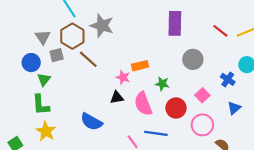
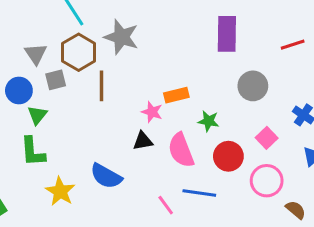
red line: (220, 31) -> (293, 45), turned -56
brown line: (88, 59) -> (101, 86), turned 48
yellow star: (46, 131) -> (60, 191), moved

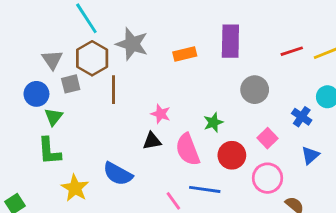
orange rectangle: (176, 95) -> (185, 54), moved
green star: (209, 121) -> (213, 122), turned -30

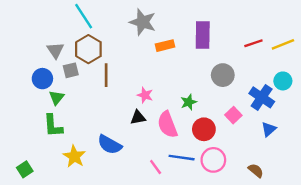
gray star: (132, 44) -> (143, 22), moved
blue cross: (302, 117) -> (262, 97), size x1.5
pink circle: (268, 178) -> (213, 160), moved

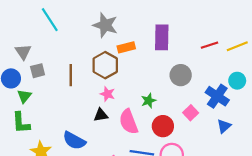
brown hexagon: (88, 49) -> (105, 65), moved

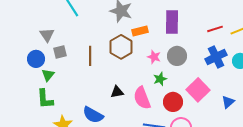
gray circle: (181, 75) -> (177, 56), moved
pink star: (107, 94) -> (154, 57), moved
blue cross: (217, 96) -> (216, 57), moved, turned 30
pink square: (191, 113) -> (198, 90), size x1.6

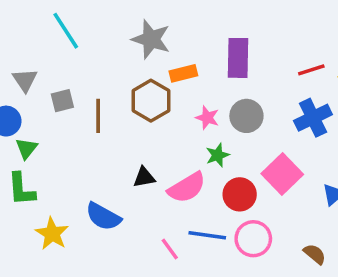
gray square: (60, 52) -> (62, 101), moved
pink semicircle: (142, 98) -> (187, 188), turned -100

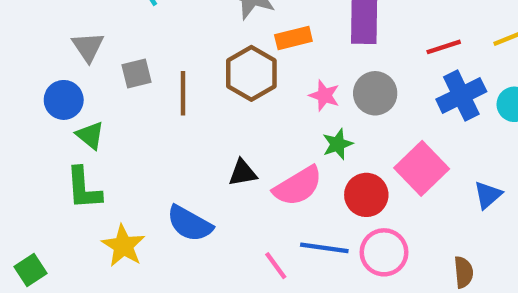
red line: (311, 70) -> (444, 47), moved
green triangle: (27, 148) -> (90, 135), turned -30
brown semicircle: (315, 254) -> (464, 272), turned 45

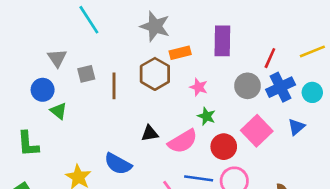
red line: (444, 47) -> (270, 58), turned -48
gray circle: (375, 93) -> (247, 86), moved
green star: (338, 144) -> (207, 116), turned -30
green L-shape: (84, 188) -> (28, 144), moved
blue triangle: (488, 195) -> (296, 127), moved

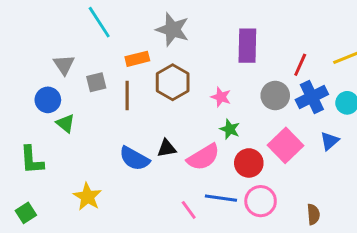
orange rectangle: (180, 53) -> (137, 59), moved
blue semicircle: (118, 164) -> (134, 159), moved

